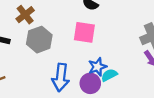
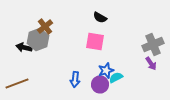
gray hexagon: (39, 40) -> (38, 40), moved
blue arrow: (61, 77) -> (75, 80), size x0.7

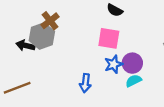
blue star: (106, 70) -> (114, 64), moved
purple circle: (100, 84) -> (132, 63), moved

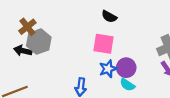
brown cross: (50, 21) -> (27, 27), moved
cyan semicircle: (134, 81) -> (127, 85), turned -119

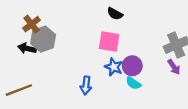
blue star: (108, 69) -> (114, 67), turned -30

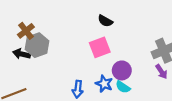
pink square: (109, 41) -> (100, 47), turned -30
blue star: (114, 67) -> (104, 84), moved

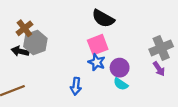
black semicircle: (105, 21) -> (103, 18), size x1.5
blue star: (104, 84) -> (97, 62), moved

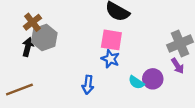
pink square: (98, 45) -> (111, 40), turned 30
black arrow: (20, 51) -> (28, 47), turned 91
purple circle: (120, 68) -> (153, 79), moved

